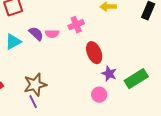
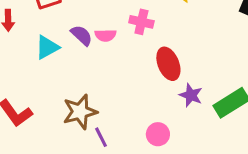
pink cross: (76, 25) -> (141, 22), turned 35
pink circle: (99, 95) -> (158, 134), moved
purple line: (33, 102) -> (101, 137), moved

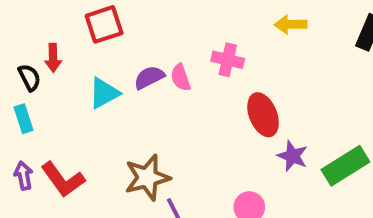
purple semicircle: (82, 35) -> (149, 77), turned -70
pink semicircle: (105, 35) -> (181, 77), turned 72

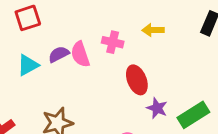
yellow arrow: (291, 24) -> (153, 30), moved
pink semicircle: (181, 77) -> (80, 54), size x1.4

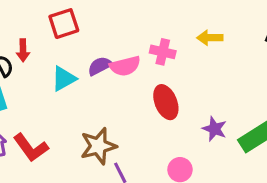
pink semicircle: (80, 54) -> (125, 66), turned -85
red ellipse: (137, 80) -> (166, 102), moved

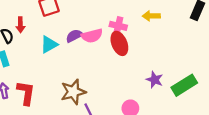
red ellipse: (166, 102) -> (119, 43), moved
red L-shape: (31, 148) -> (26, 93), turned -135

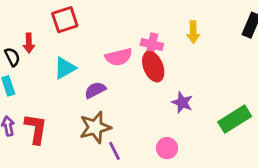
yellow arrow: (151, 16) -> (193, 32), turned -91
purple semicircle: (74, 36) -> (95, 90), moved
purple star: (155, 80) -> (182, 102), moved

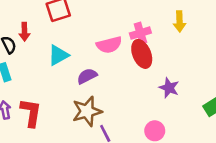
pink cross: (152, 44) -> (140, 33), turned -30

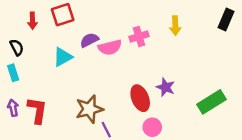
red arrow: (24, 32) -> (32, 21), moved
red ellipse: (142, 54) -> (140, 98), moved
purple semicircle: (87, 76) -> (89, 40), moved

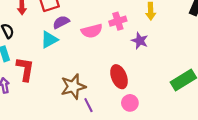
purple semicircle: (89, 40) -> (61, 22), moved
purple star: (166, 87) -> (140, 41), moved
red L-shape: (37, 110) -> (25, 69), moved

